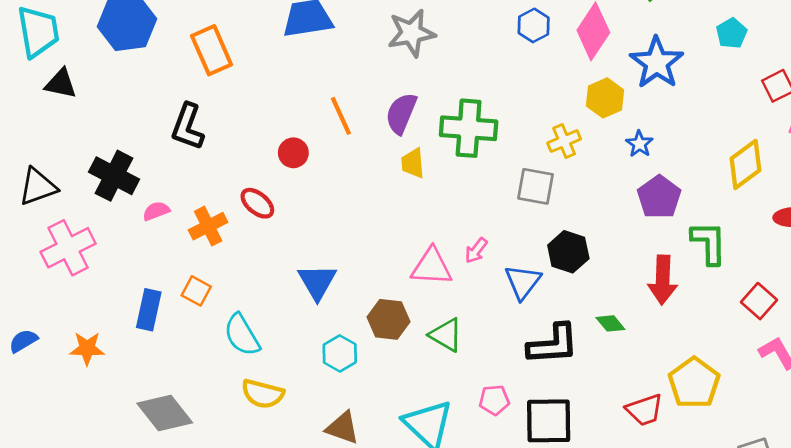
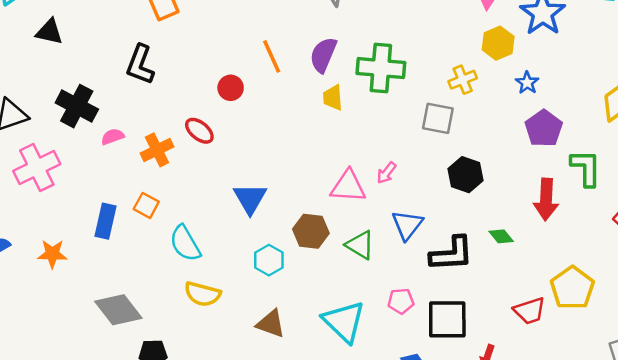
black triangle: (61, 84) -> (49, 32), moved
blue triangle: (523, 282) -> (407, 225), moved

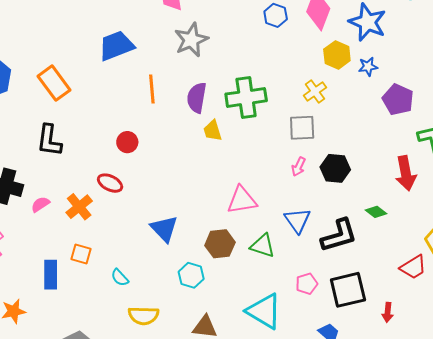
orange line: (272, 56) -> (152, 89), moved, turned 32
blue star: (527, 83) -> (368, 67), moved, turned -30
purple pentagon: (544, 128) -> (398, 100), moved
pink arrow: (386, 173) -> (299, 167), moved
cyan semicircle: (185, 243) -> (120, 278), size x0.6

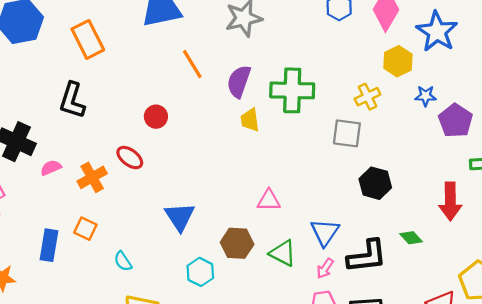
blue star: (368, 67) -> (426, 96), moved
orange line: (152, 89) -> (192, 64), turned -36
pink arrow: (299, 167) -> (325, 268), moved
pink triangle: (242, 200) -> (269, 200), size x0.7

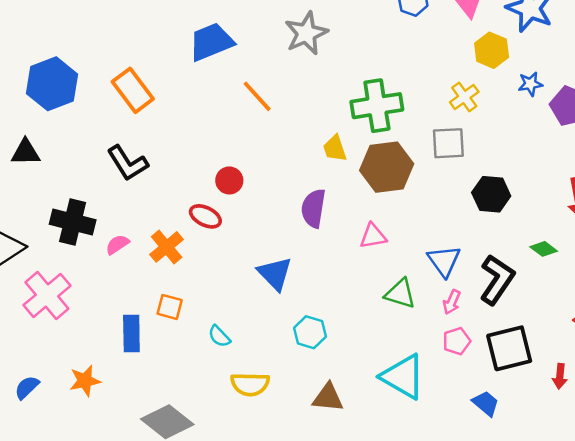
purple semicircle: (239, 81) -> (313, 208), moved
black L-shape: (72, 100) -> (128, 163), turned -39
red circle: (156, 117) -> (229, 180), moved
brown hexagon: (237, 243) -> (387, 167), moved, size x1.4
black L-shape: (367, 256) -> (497, 279), turned -39

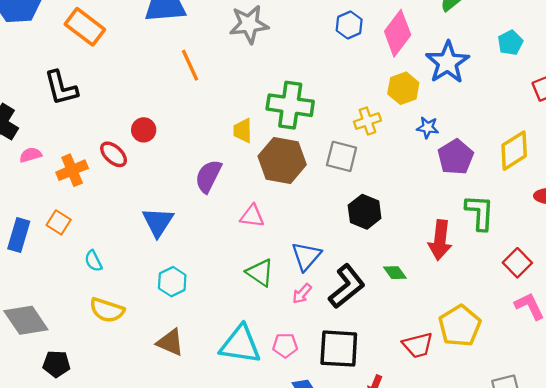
orange rectangle: (133, 90) -> (85, 27), turned -33
pink pentagon: (457, 341) -> (285, 345), moved
cyan triangle: (403, 377) -> (240, 345), turned -39

